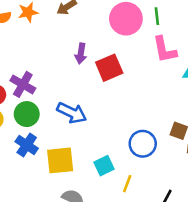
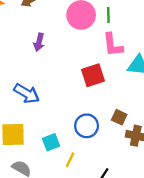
red square: (109, 68) -> (93, 75), moved

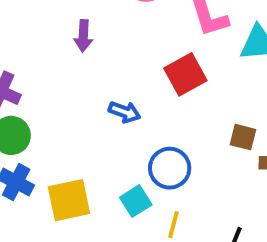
blue arrow: (27, 94) -> (125, 112), moved, size x0.7
blue circle: (87, 126) -> (170, 168), moved

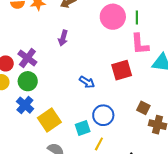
purple arrow: (83, 36) -> (63, 38), moved
yellow square: (69, 200) -> (49, 120), turned -35

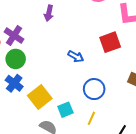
cyan square: (83, 128) -> (65, 110), moved

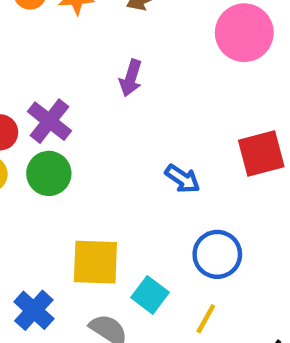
blue cross: (14, 83) -> (34, 310), moved
yellow square: (40, 97) -> (95, 262), turned 35
cyan square: (65, 110) -> (150, 295), turned -35

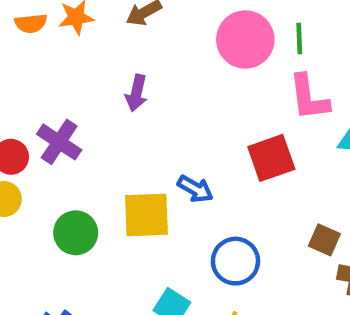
green circle: (49, 173) -> (76, 233), moved
yellow square: (95, 262) -> (146, 215), moved

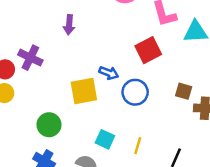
green circle: (76, 233) -> (49, 125), moved
blue circle: (235, 261) -> (135, 92), moved

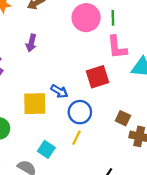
yellow line: (138, 146) -> (76, 138), moved

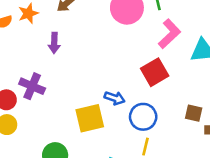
purple arrow: (31, 43) -> (54, 43), moved
pink L-shape: (117, 47) -> (169, 34), turned -115

